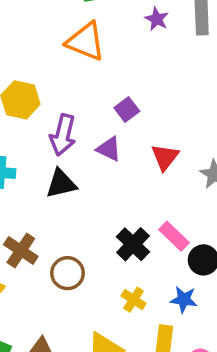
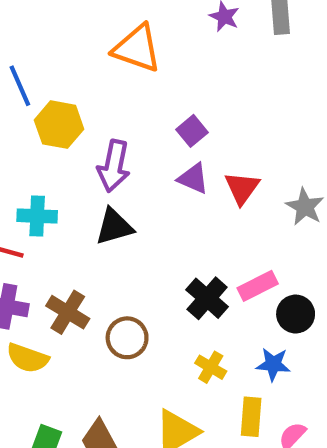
purple triangle: (109, 149) -> (193, 178), moved
pink rectangle: (174, 236) -> (258, 286), turned -68

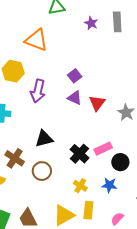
orange triangle: (137, 48) -> (36, 40), moved
black triangle: (114, 227) -> (44, 139), moved
yellow rectangle: (251, 417) -> (88, 210), moved

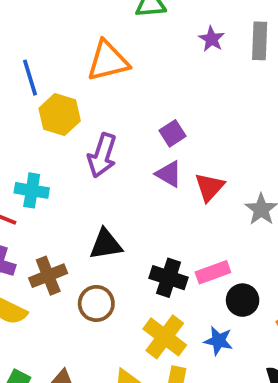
orange triangle: (36, 40) -> (108, 61), turned -40
black cross: (79, 154) -> (169, 278), turned -30
brown cross: (15, 158) -> (48, 276), turned 30
yellow cross: (80, 186) -> (165, 337), size x1.6

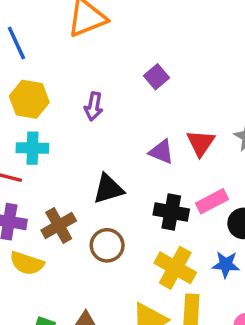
yellow hexagon: (60, 115) -> (29, 99), moved
purple arrow: (102, 155) -> (94, 106), size x0.7
purple triangle: (169, 174) -> (161, 152), moved
red triangle: (209, 187) -> (201, 143), moved

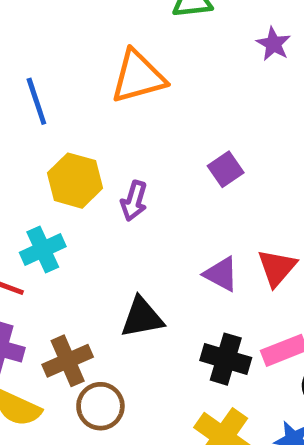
yellow hexagon: (29, 99) -> (75, 181), moved
cyan cross: (32, 148) -> (43, 250), turned -32
brown circle: (107, 245) -> (100, 406), moved

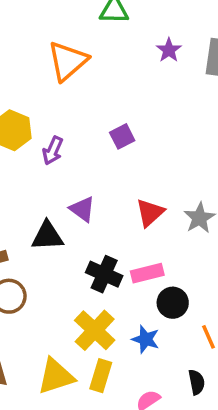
orange triangle: (138, 77) -> (68, 61), turned -33
purple triangle: (221, 274) -> (82, 209), moved

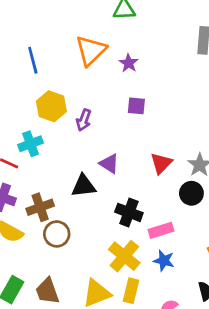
purple star: (169, 50) -> (129, 63), moved
purple square: (122, 136) -> (136, 106), turned 36
pink rectangle: (147, 273) -> (161, 230), moved
black circle: (173, 303) -> (191, 193), moved

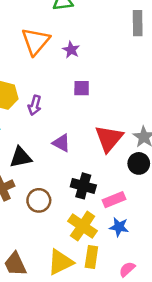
red triangle: (161, 163) -> (109, 138), size x1.4
black triangle: (83, 186) -> (21, 157), moved
brown circle: (57, 234) -> (39, 200), moved

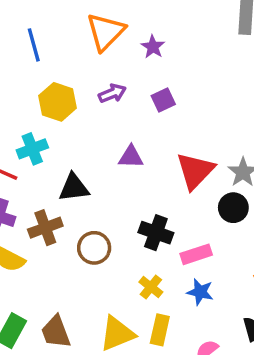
purple square: (82, 88) -> (163, 100), turned -30
purple arrow: (35, 105) -> (112, 93), moved, turned -132
purple triangle: (61, 143) -> (131, 157), moved, turned -30
yellow cross: (83, 226) -> (151, 287), size x0.6

